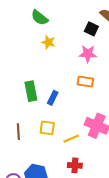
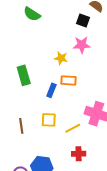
yellow star: (48, 42) -> (61, 58), moved
orange rectangle: (85, 82) -> (68, 80), moved
green rectangle: (31, 91) -> (24, 75), moved

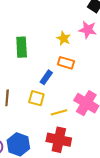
blue rectangle: (51, 90) -> (46, 77), moved
red cross: (79, 154) -> (59, 140), size x1.6

